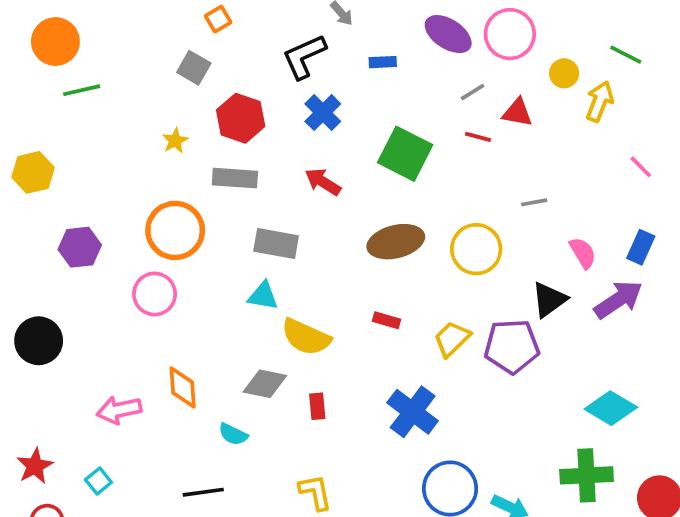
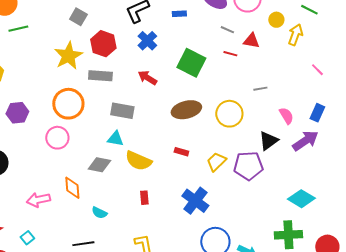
gray line: (472, 92) -> (227, 30), turned 56
yellow star: (175, 141) -> (68, 56), size x2.0
gray diamond: (265, 384) -> (99, 165), moved

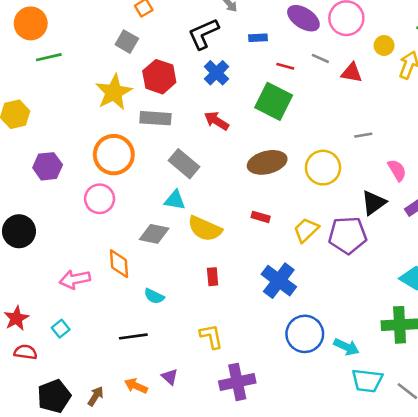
red line: (230, 54) -> (285, 66), moved
gray rectangle: (122, 111) -> (184, 164), turned 30

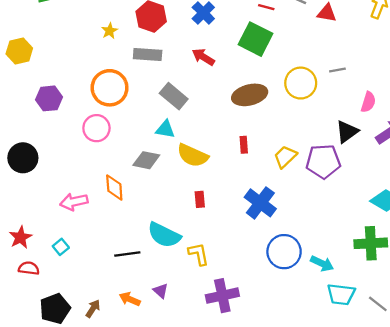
yellow star: (114, 92) -> (110, 31), size x0.5
yellow circle: (323, 168) -> (301, 83), moved
pink semicircle: (397, 170) -> (368, 102), turned 48
red rectangle: (261, 217) -> (244, 145), turned 70
cyan semicircle: (154, 296) -> (164, 235), moved, size x1.8

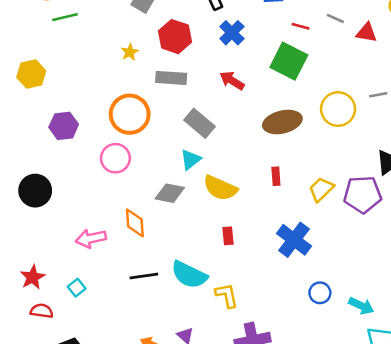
cyan triangle: (165, 129) -> (190, 160), turned -48
blue circle: (284, 252) -> (320, 293), size x0.6
black line: (127, 254) -> (144, 276), moved

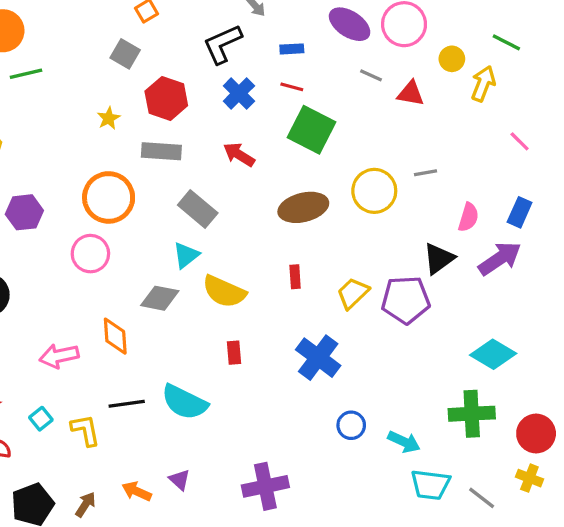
red line: (300, 26) -> (292, 87), moved
yellow L-shape: (227, 295) -> (85, 430), moved

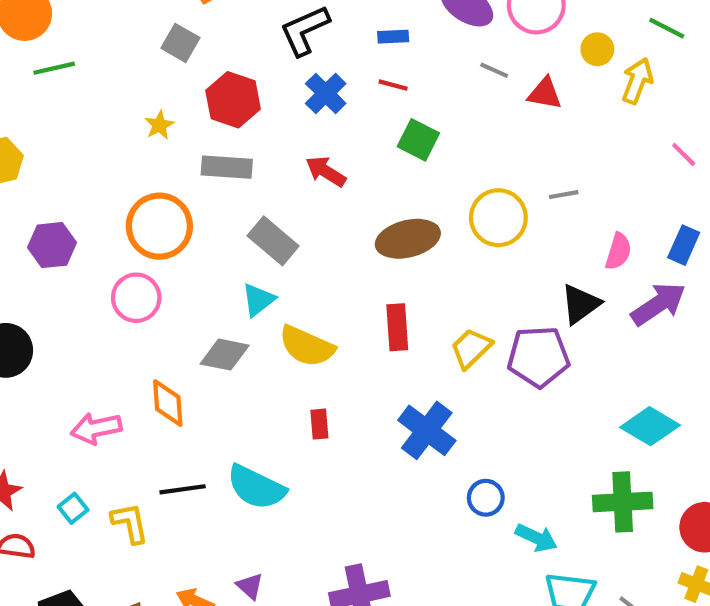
green square: (312, 130) -> (418, 140), size x0.7
red rectangle: (295, 277) -> (397, 327), size x1.5
blue circle: (351, 425) -> (486, 498), moved

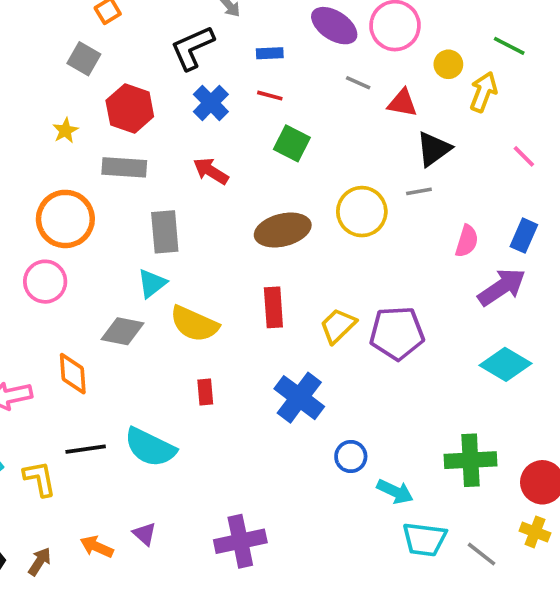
gray rectangle: (273, 241) -> (165, 232), turned 45
black triangle: (580, 304) -> (434, 149), moved
cyan diamond: (650, 426) -> (505, 364), moved

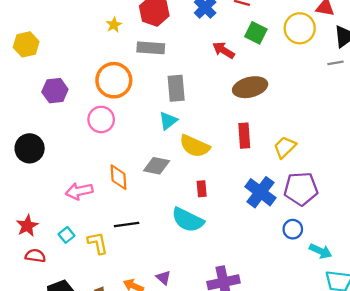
red arrow: (211, 171) -> (224, 50), moved
yellow circle: (362, 212) -> (300, 28), moved
gray diamond: (122, 331) -> (157, 166), moved
purple pentagon: (397, 333) -> (301, 189), moved
cyan semicircle: (150, 447) -> (188, 220), moved

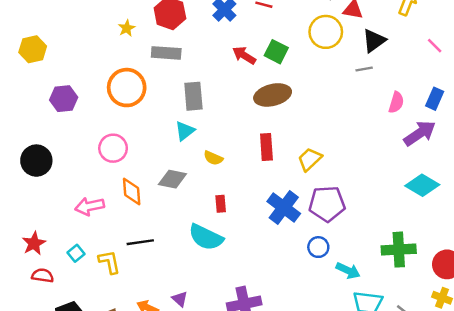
green square: (256, 33) -> (276, 52), moved
pink circle: (101, 119) -> (113, 148), moved
yellow semicircle: (195, 146) -> (213, 158), size x0.6

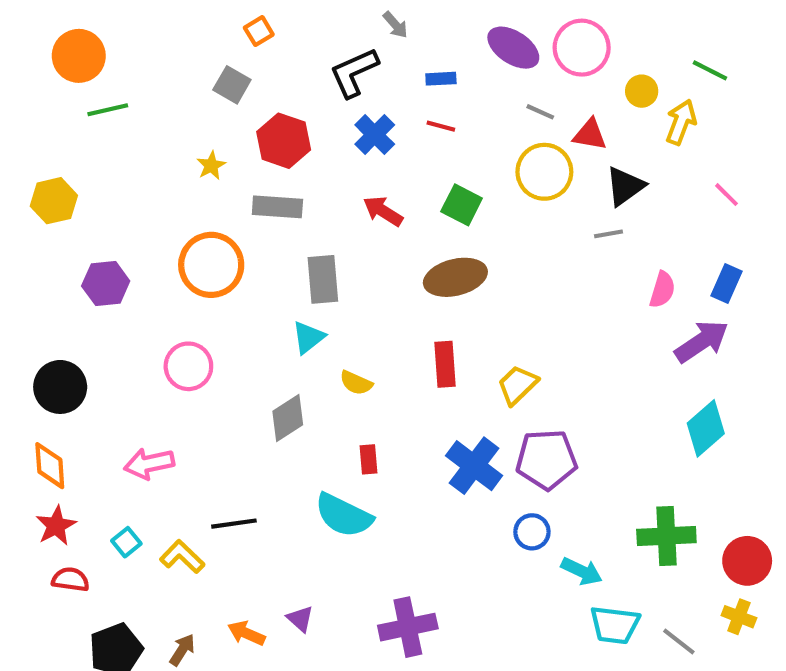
red arrow: (244, 55) -> (383, 211), moved
gray diamond: (172, 179) -> (288, 418), turned -44
cyan diamond: (422, 185) -> (706, 428), turned -72
orange diamond: (132, 191) -> (50, 466), moved
yellow L-shape: (109, 262) -> (182, 557), turned -35

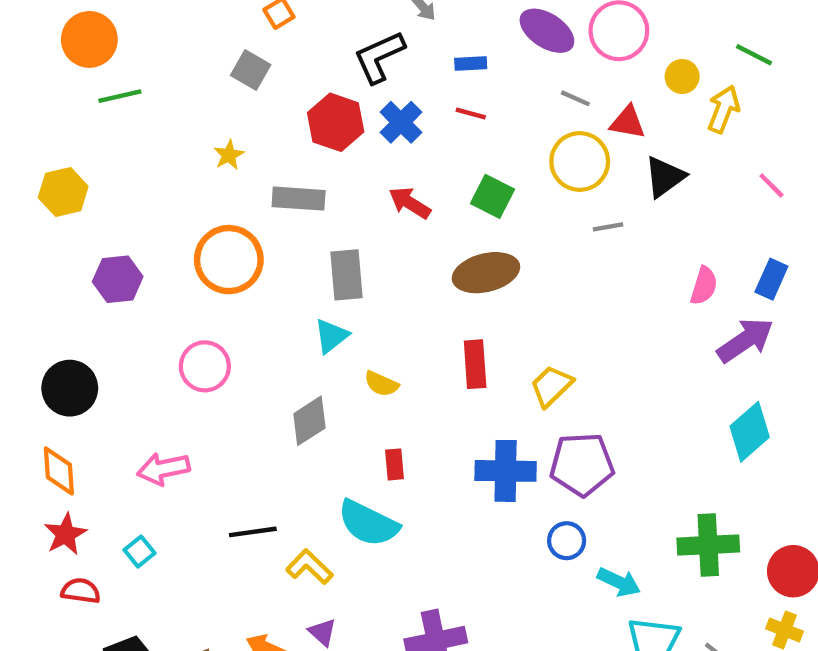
red hexagon: (284, 141) -> (336, 122), moved
gray line: (609, 234) -> (608, 227), moved
blue cross: (474, 466) -> (506, 471), turned -36
yellow L-shape: (182, 557) -> (309, 567), moved

